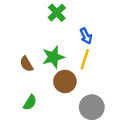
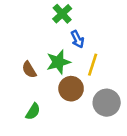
blue arrow: (86, 36) -> (77, 39), moved
gray circle: (92, 107) -> (107, 103), moved

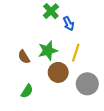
blue arrow: (77, 39) -> (69, 24), moved

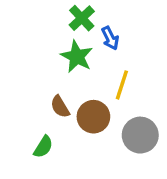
green star: (48, 51) -> (77, 57), moved, turned -30
brown semicircle: (24, 57) -> (60, 107), moved

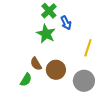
yellow line: (122, 85) -> (88, 48), moved
green semicircle: (43, 147) -> (26, 80), moved

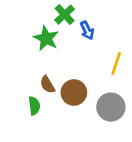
green star: (46, 34) -> (46, 38), moved
green semicircle: (26, 80) -> (34, 106), turned -40

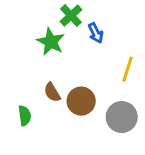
green semicircle: (34, 106) -> (25, 116), moved

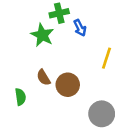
green cross: (71, 16) -> (59, 13), turned 30
gray circle: (122, 117) -> (102, 114), moved

